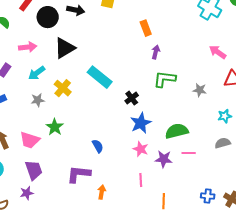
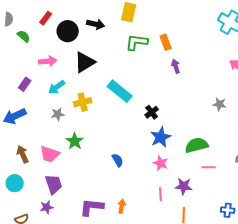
purple arrow: (156, 52) -> (176, 66), turned -32
green L-shape: (165, 79) -> (137, 42), moved
yellow cross: (63, 88) -> (83, 102), turned 36
purple star: (164, 159) -> (184, 186), moved
purple L-shape: (79, 174) -> (92, 207), moved

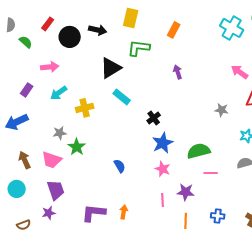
orange rectangle: (166, 42) -> (174, 30), moved, turned 49
black triangle: (85, 62) -> (111, 68), moved
cyan rectangle: (120, 91) -> (122, 97), size x0.7
gray star: (58, 114) -> (60, 133), moved
blue cross: (228, 210) -> (218, 216), moved

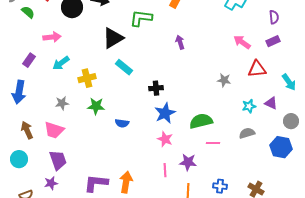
black cross: (154, 118) -> (156, 88), turned 32
blue arrow: (17, 122) -> (19, 92), turned -55
green star: (77, 147) -> (96, 106), moved, turned -30
blue semicircle: (120, 166) -> (122, 123), moved, turned 128
orange arrow: (124, 212) -> (126, 182), size x1.5

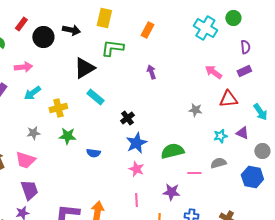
black cross: (156, 88) -> (127, 118), turned -32
pink line: (213, 143) -> (194, 173), moved
purple star: (188, 162) -> (171, 192), moved

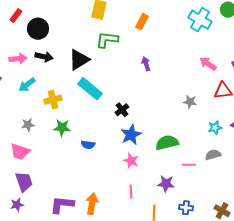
black arrow: (71, 30) -> (44, 57), moved
cyan rectangle: (95, 97) -> (90, 89), size x1.4

